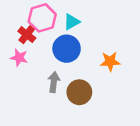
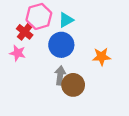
gray arrow: (54, 82) -> (60, 75), moved

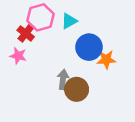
blue circle: (61, 45) -> (89, 47), moved

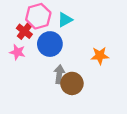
blue circle: (89, 47) -> (50, 44), moved

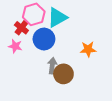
cyan triangle: (65, 20) -> (57, 17), size x1.5

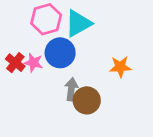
red cross: (21, 28) -> (15, 63), moved
pink star: (15, 46) -> (33, 63), moved

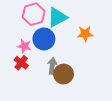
red cross: (15, 63) -> (21, 63), moved
orange star: (120, 67) -> (85, 34), moved

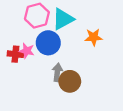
red cross: (21, 63) -> (15, 54), moved, turned -32

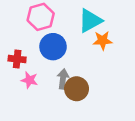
cyan triangle: (63, 19) -> (90, 21), moved
pink star: (27, 51) -> (29, 80), moved

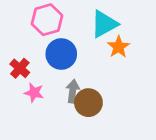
orange star: (103, 40) -> (118, 47), turned -30
red cross: (17, 59) -> (20, 68), turned 35

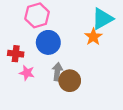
cyan triangle: (104, 24) -> (102, 19), moved
red cross: (20, 68) -> (16, 54), turned -35

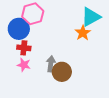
blue circle: (48, 42) -> (19, 29), moved
red cross: (16, 54) -> (24, 48), moved

